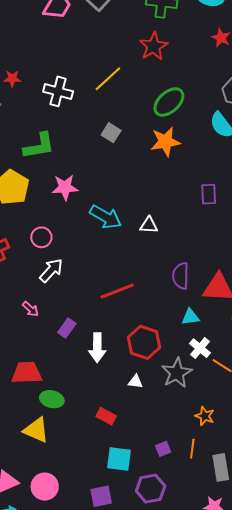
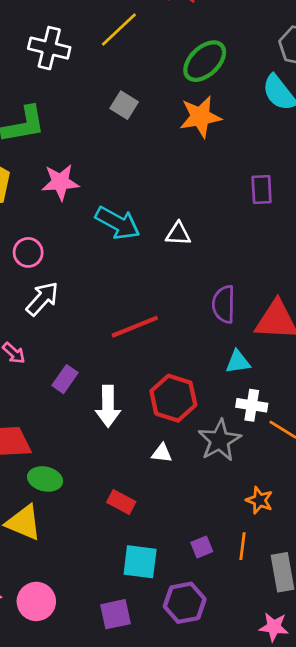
white cross: (200, 348) -> (252, 405), turned -30

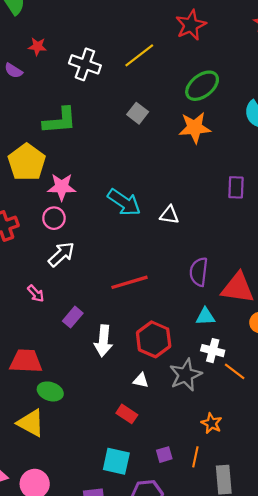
pink star: (60, 182) -> (62, 187), moved
red rectangle: (121, 502) -> (127, 414), moved

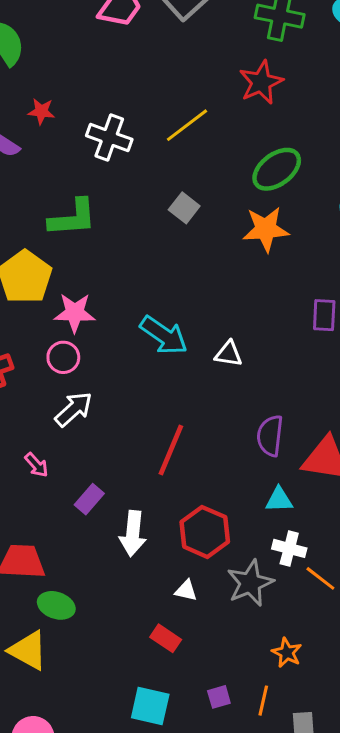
red line: (130, 282) -> (171, 450), turned -51

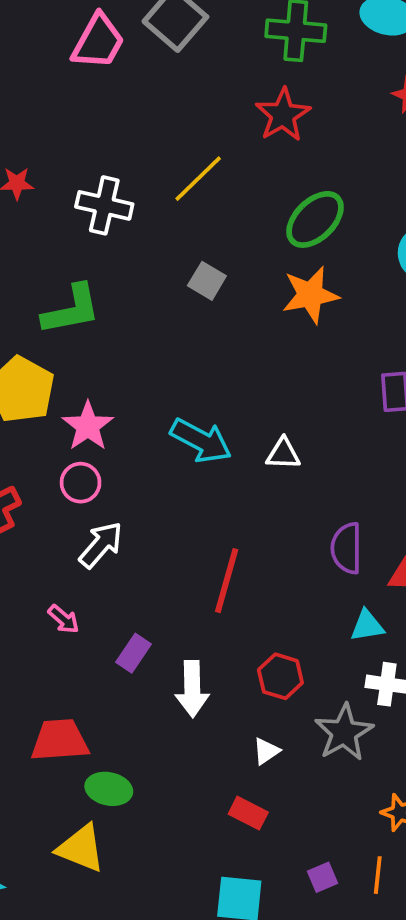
pink star: (75, 313) -> (88, 426), turned -30
red hexagon: (205, 532) -> (280, 676), size x0.7
white triangle: (186, 590) -> (266, 751), turned -40

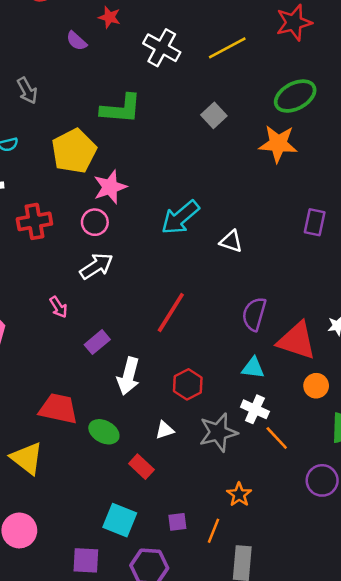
cyan arrow: (201, 441) -> (180, 217), turned 96
red trapezoid: (60, 740) -> (58, 409), moved
green ellipse: (109, 789) -> (104, 432), moved

